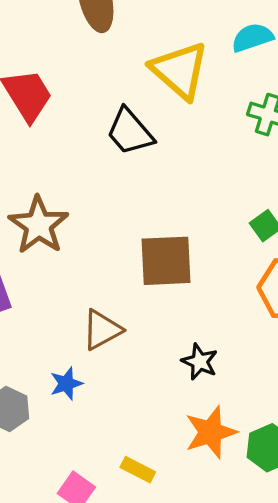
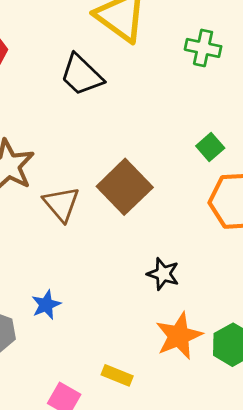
brown square: (166, 261) -> (125, 187), turned -36
brown triangle: (102, 330) -> (61, 204), moved, turned -36

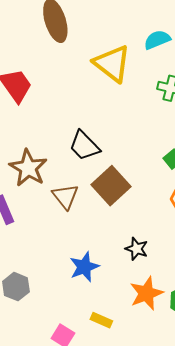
black trapezoid: (82, 75) -> (84, 146), moved
blue star: (46, 305) -> (84, 267), moved, size x1.4

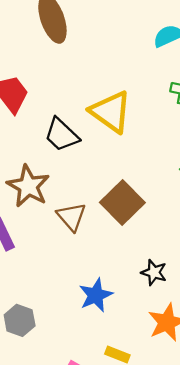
yellow triangle: (112, 64) -> (111, 112), moved
black trapezoid: (84, 146) -> (62, 135), moved

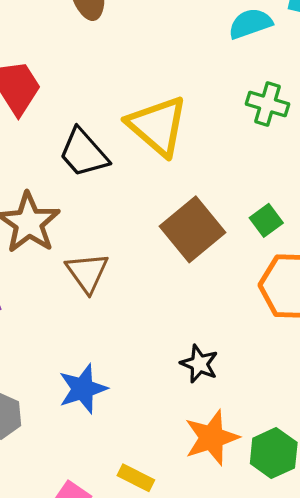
brown square: (122, 202) -> (192, 229), moved
blue star: (96, 295) -> (83, 389), moved

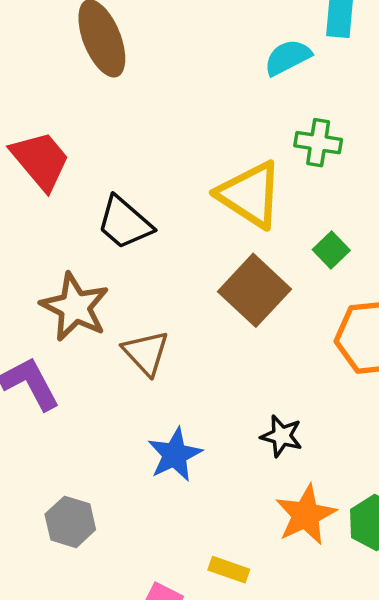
yellow triangle: (158, 126) -> (250, 195), moved
green square: (266, 220) -> (331, 250), moved
blue star: (83, 389) -> (175, 455), moved

